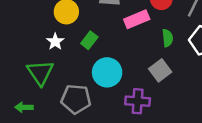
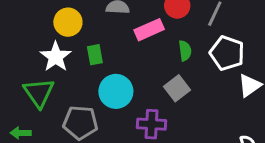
green rectangle: (89, 40) -> (95, 55), turned -48
white star: (55, 42) -> (56, 57), size x1.5

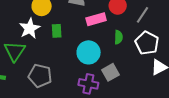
gray square: (177, 88) -> (111, 72), moved
cyan circle: (116, 91) -> (89, 52), moved

